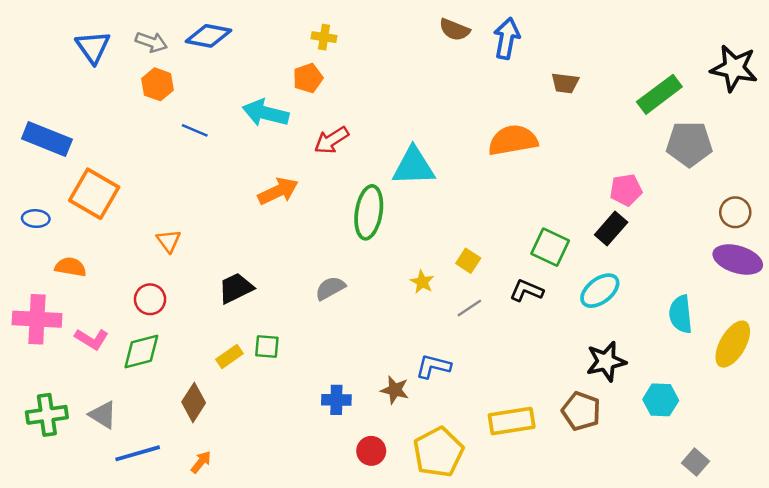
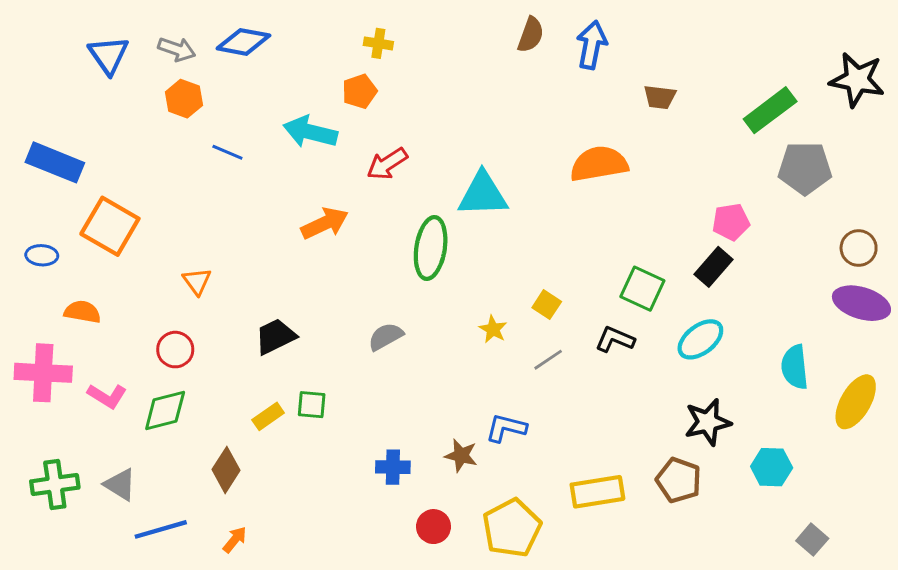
brown semicircle: (454, 30) -> (531, 35), turned -92

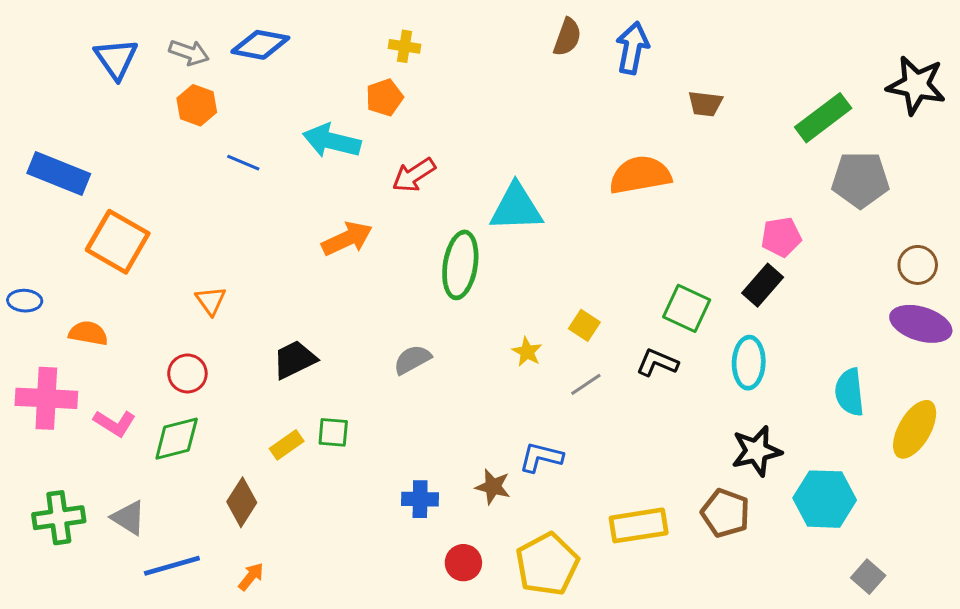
blue ellipse: (42, 255) -> (25, 301), moved
cyan ellipse: (700, 339) -> (749, 363), turned -51
cyan hexagon: (772, 467) -> (825, 499), size x1.4

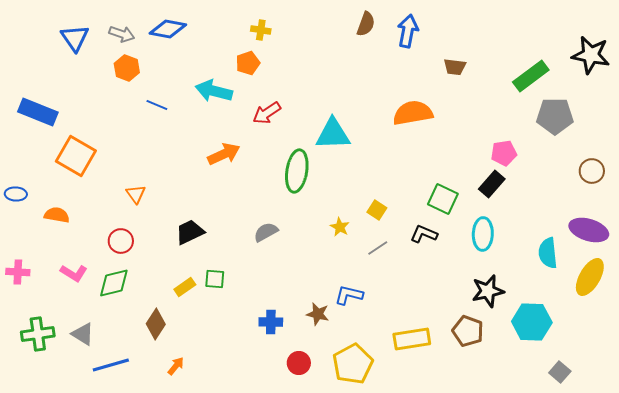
purple ellipse: (921, 324) -> (589, 230), moved
pink cross: (46, 398) -> (18, 272), moved, size x0.6
orange arrow: (251, 577) -> (176, 366), moved

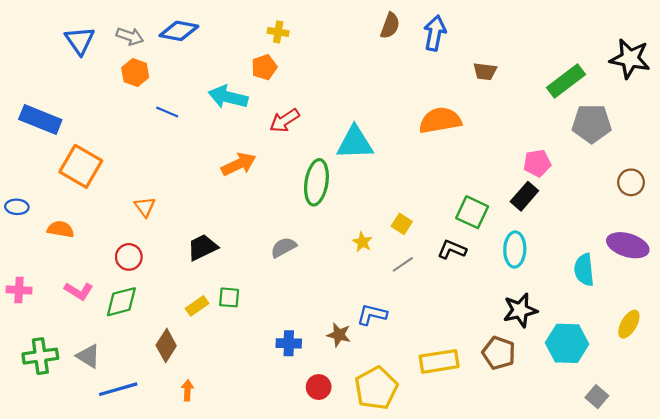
yellow ellipse: (590, 277) -> (629, 324), moved, size x0.7
orange arrow: (176, 366) -> (187, 390), turned -36

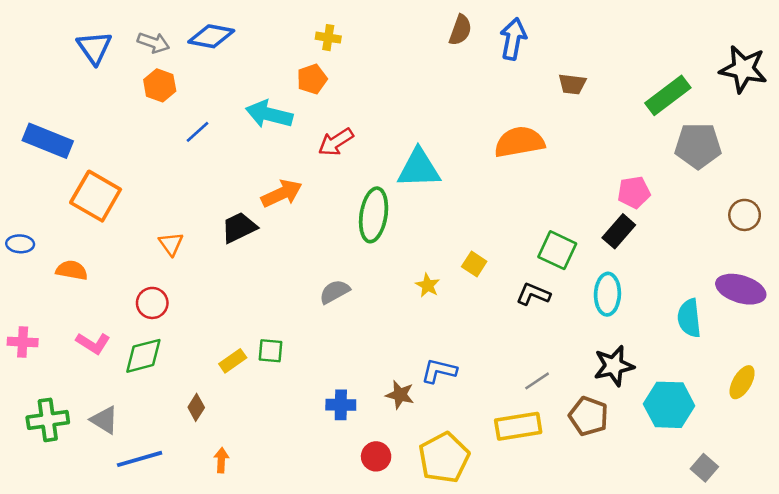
blue line: (167, 112) -> (197, 132), turned -65
black trapezoid: (202, 247) -> (239, 228), moved
gray line: (403, 264) -> (537, 381), moved
brown diamond: (166, 345) -> (196, 407), size x0.7

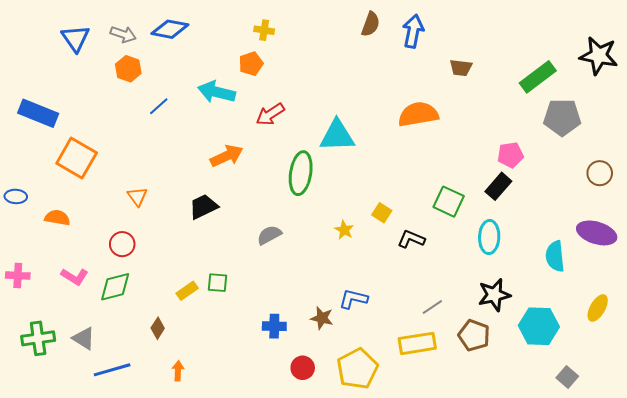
black trapezoid: (239, 228) -> (203, 207), moved
black L-shape: (533, 294) -> (411, 239), moved

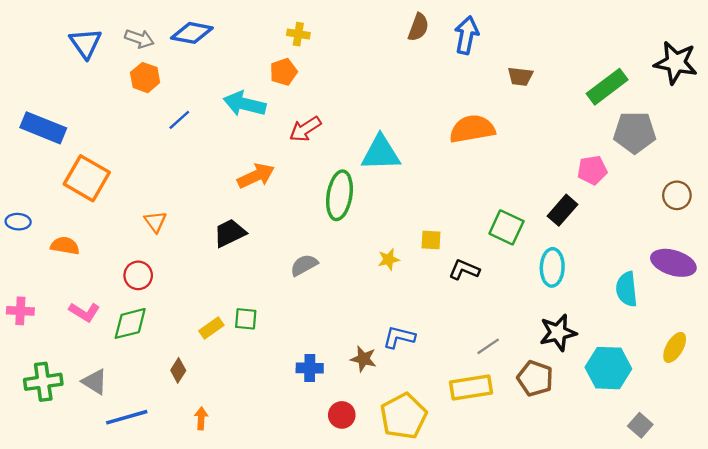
pink pentagon: (510, 155) -> (592, 170), moved
yellow square: (382, 213) -> (431, 240), turned -30
yellow star: (344, 230) -> (389, 259), turned 30

